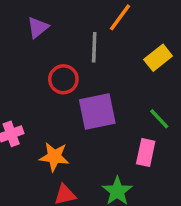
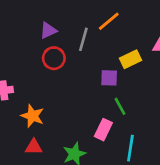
purple triangle: (38, 27) -> (48, 30), moved
purple square: (97, 112) -> (109, 78), moved, size x0.6

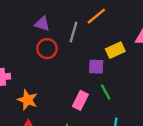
purple triangle: (48, 30) -> (42, 24), turned 42
pink rectangle: (103, 130) -> (80, 100), moved

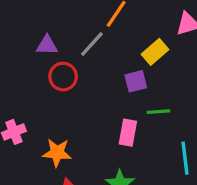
gray line: (73, 32) -> (92, 44), turned 42
green line: (106, 92) -> (158, 112), turned -49

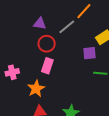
pink rectangle: (128, 133) -> (47, 66), moved
orange star: (57, 153) -> (36, 89), turned 30

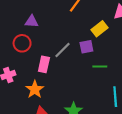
gray line: (67, 27) -> (63, 50), moved
red circle: (47, 44) -> (22, 43), moved

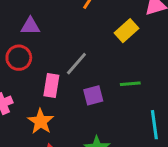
purple square: (86, 47) -> (93, 95), moved

